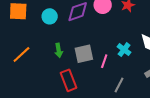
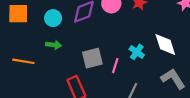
green arrow: (59, 50) -> (54, 45), moved, turned -72
orange line: (21, 54) -> (23, 61), turned 54

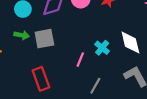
gray square: (92, 58) -> (44, 39), moved

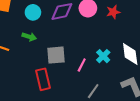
gray square: (44, 39) -> (56, 55), moved

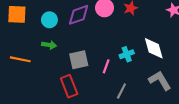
cyan cross: (103, 56) -> (127, 54), turned 32

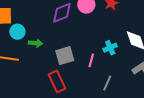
cyan circle: (49, 20) -> (17, 32), moved

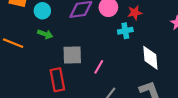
cyan circle: (17, 32) -> (42, 11), moved
cyan cross: (110, 48) -> (125, 31), moved

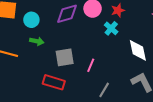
cyan cross: (125, 31) -> (111, 28), turned -32
red rectangle: (57, 80) -> (54, 82), turned -55

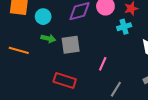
cyan cross: (111, 28) -> (124, 27), turned 32
gray square: (65, 57) -> (71, 45), moved

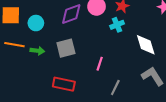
green arrow: (48, 38) -> (37, 51), moved
orange line: (19, 50) -> (14, 45), moved

